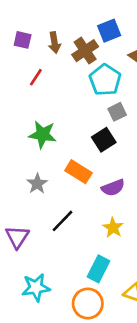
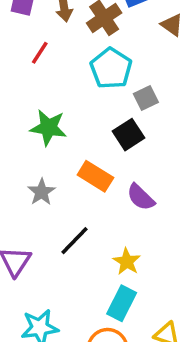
cyan pentagon: (105, 80) -> (111, 68), moved
purple semicircle: (113, 188) -> (141, 197), turned 65
yellow star: (113, 228) -> (127, 262), moved

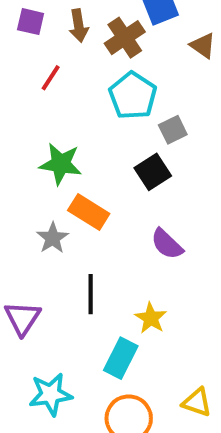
orange rectangle: (95, 176) -> (89, 212), moved
black line: (75, 241) -> (91, 294), turned -44
cyan rectangle: (122, 303) -> (121, 358), moved

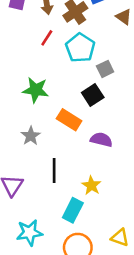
red line: (51, 78) -> (47, 38), moved
orange rectangle: (89, 212) -> (69, 120), moved
purple semicircle: (167, 244) -> (101, 140), turned 150

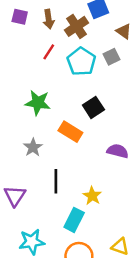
gray square: (105, 69) -> (112, 57), moved
purple semicircle: (101, 140) -> (118, 151), moved

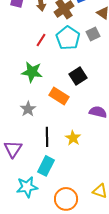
red line: (49, 52) -> (41, 40), moved
yellow star: (92, 196) -> (73, 138), moved
cyan rectangle: (74, 220) -> (46, 166), moved

